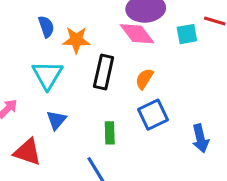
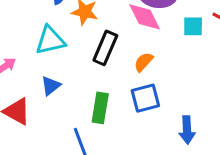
cyan triangle: (47, 75) -> (50, 40), turned 36
green rectangle: (110, 133) -> (100, 108), size x1.4

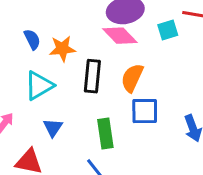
orange semicircle: (144, 62) -> (132, 78), size x1.4
blue square: (145, 98) -> (145, 111), turned 32

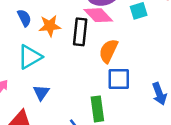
black rectangle: (92, 76) -> (80, 32), moved
green rectangle: (105, 134) -> (97, 109), moved

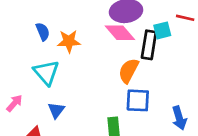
black rectangle: (80, 32) -> (149, 45), moved
cyan triangle: (30, 57) -> (46, 73), turned -44

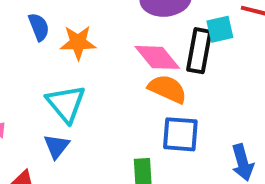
pink diamond: (120, 33) -> (157, 57), moved
orange semicircle: (129, 71) -> (167, 89), turned 85
cyan triangle: (46, 73) -> (66, 104), moved

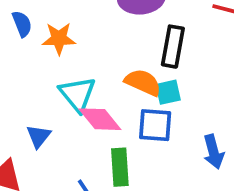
cyan square: (220, 29) -> (168, 92), moved
pink diamond: (157, 57) -> (100, 119), moved
cyan triangle: (66, 104) -> (78, 94), moved

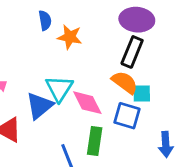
black rectangle: (173, 47) -> (132, 52), moved
cyan triangle: (78, 94) -> (59, 89), moved
blue triangle: (39, 136) -> (40, 106), size x1.5

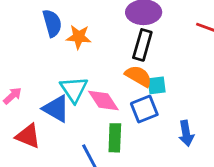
blue semicircle: (45, 20) -> (52, 23), size x1.4
blue triangle: (40, 106) -> (56, 109), turned -44
blue square: (127, 116) -> (144, 109), turned -32

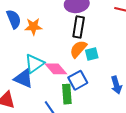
orange semicircle: (138, 76) -> (78, 49), turned -72
cyan triangle: (74, 89) -> (34, 64), turned 35
blue square: (144, 109) -> (78, 80), moved

